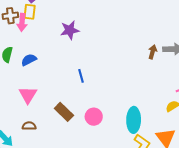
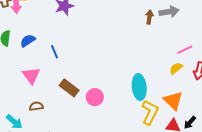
blue line: (81, 76) -> (55, 52), moved
pink circle: (94, 117) -> (95, 97), moved

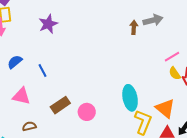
yellow semicircle: (176, 68) -> (175, 73), moved, turned -80
pink triangle: (31, 75) -> (21, 96), turned -36
brown rectangle: (69, 88) -> (60, 105), turned -66

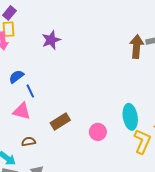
brown arrow: (134, 27) -> (137, 46), size x1.6
blue line: (43, 70) -> (30, 91), moved
pink circle: (87, 112) -> (98, 132), moved

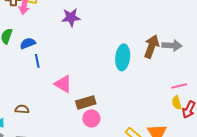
pink triangle: (22, 111) -> (63, 84), moved
cyan ellipse: (130, 117) -> (123, 57), moved
brown rectangle: (60, 121) -> (86, 102), moved

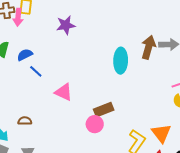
blue line: (37, 61) -> (36, 71), turned -32
brown rectangle: (86, 102) -> (104, 110), moved

